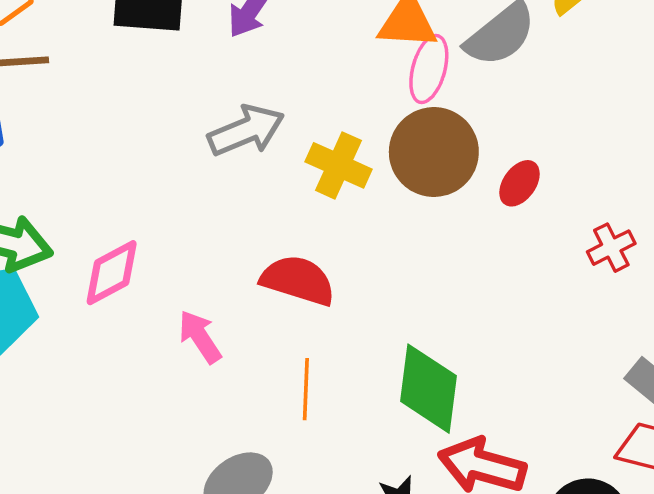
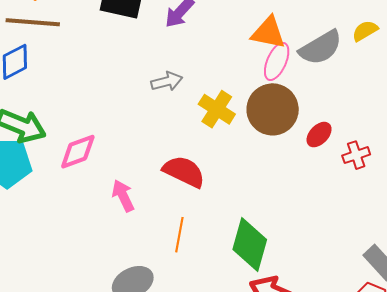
gray arrow: (246, 130) -> (167, 81), size x0.7
red cross: (611, 248) -> (356, 155), moved

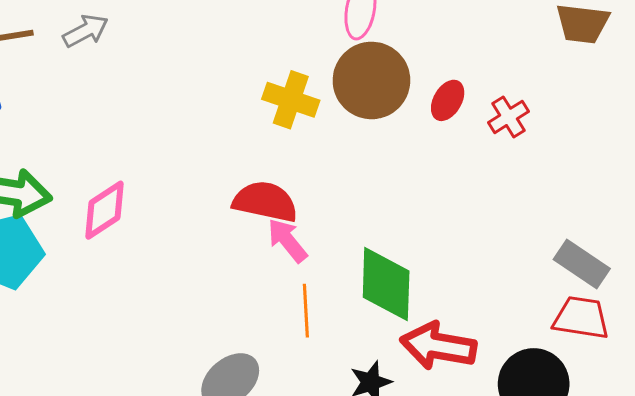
gray arrow: (167, 81) -> (86, 31), moved
pink arrow: (123, 196) -> (287, 240), moved
orange line: (179, 235) -> (306, 311), moved

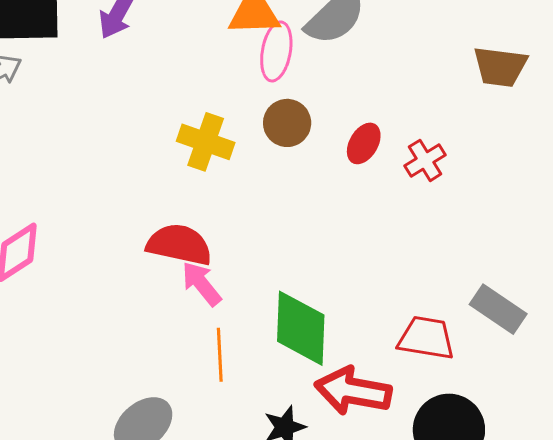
brown circle: (371, 80) -> (287, 123), size x0.6
red trapezoid: (581, 318) -> (426, 338), moved

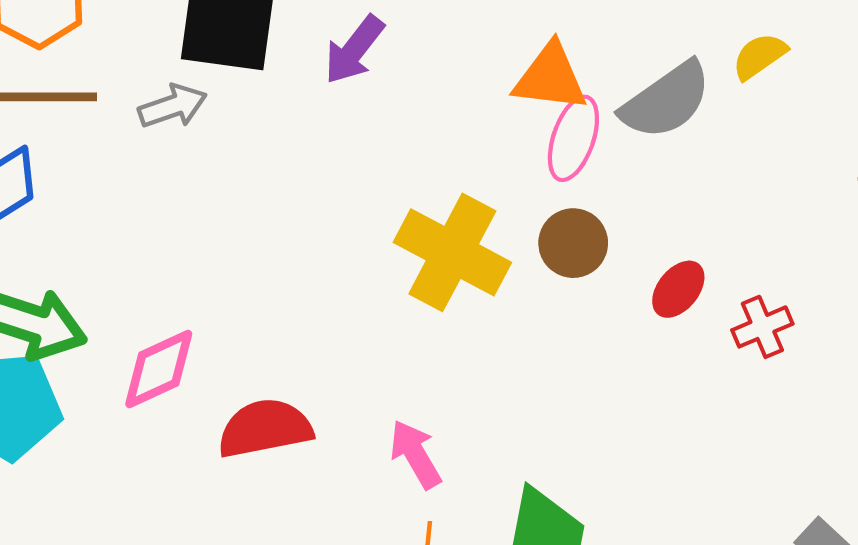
yellow cross: (206, 142) -> (452, 252), size x1.4
red semicircle: (179, 245) -> (265, 428), moved, turned -32

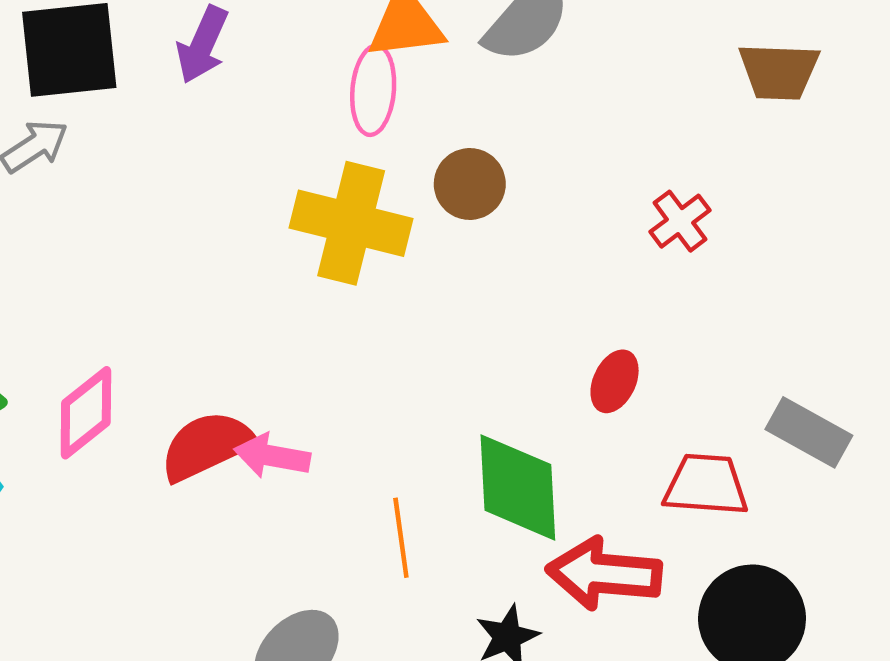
pink ellipse: (573, 138) -> (373, 90), moved
red ellipse: (678, 289) -> (615, 381), moved
pink arrow: (415, 454) -> (272, 456), moved, turned -36

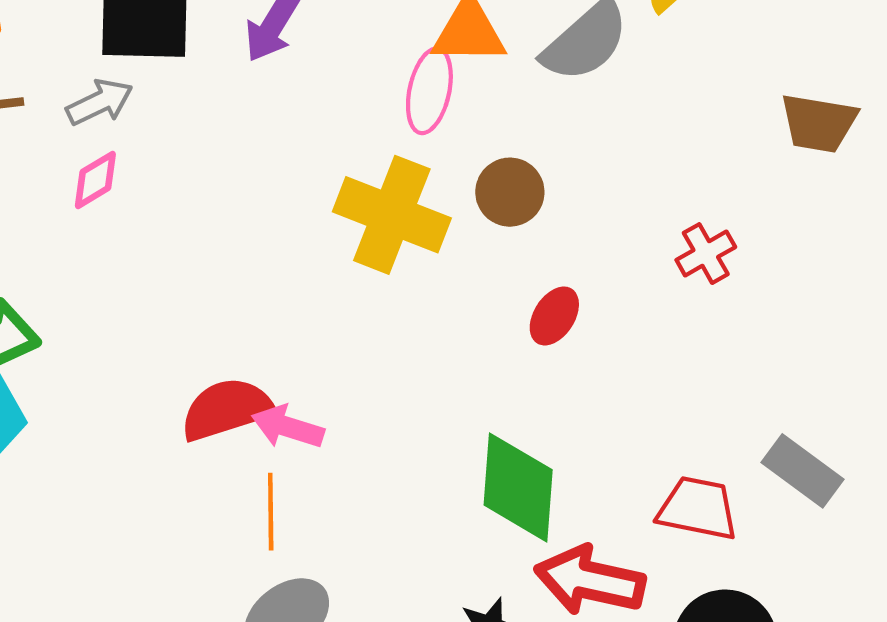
red ellipse: (615, 381) -> (554, 316), moved
pink diamond: (86, 413) -> (95, 180), moved, size x0.7
orange line: (401, 538) -> (271, 512), moved

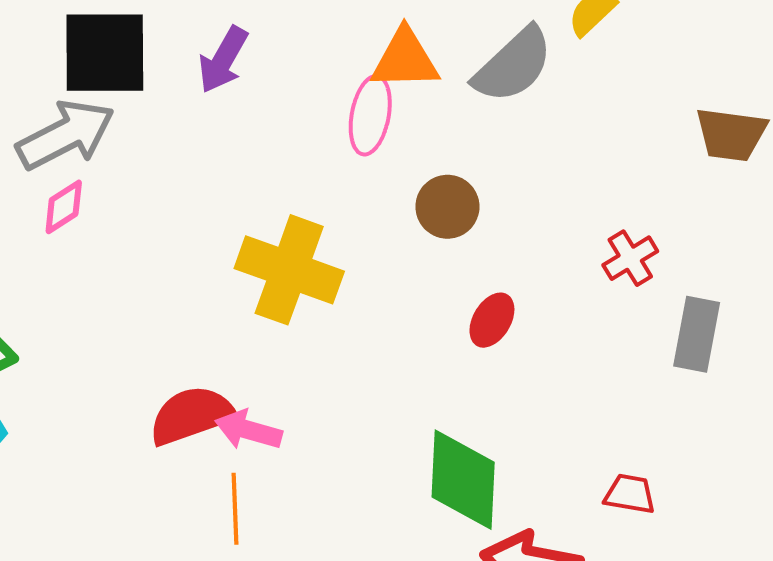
gray arrow: (100, 102) -> (66, 135), size x1.6
yellow cross: (392, 215) -> (289, 270), moved
gray rectangle: (802, 471) -> (697, 334), moved, turned 66
red trapezoid: (698, 508) -> (630, 494), size x0.7

